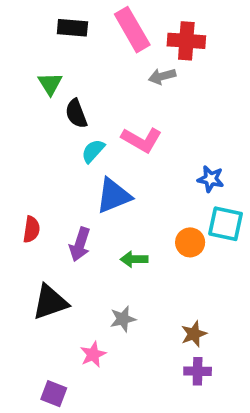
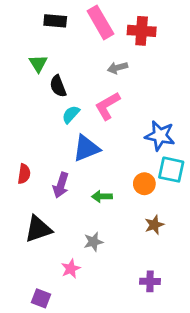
gray arrow: (162, 76) -> (117, 68), moved
pink L-shape: (142, 140) -> (108, 106), turned 120
blue star: (211, 179) -> (160, 136), size x1.5
brown star: (194, 334) -> (154, 225), moved

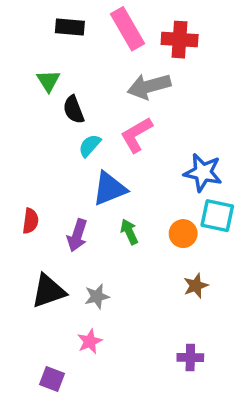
gray arrow: (117, 68) -> (149, 86), size x1.6
green arrow: (102, 196) -> (129, 232), moved, turned 66
gray star: (93, 242) -> (97, 296), moved

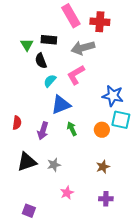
black rectangle: (70, 27) -> (49, 40), moved
brown star: (196, 286) -> (103, 167), moved
pink star: (90, 341) -> (67, 193), moved

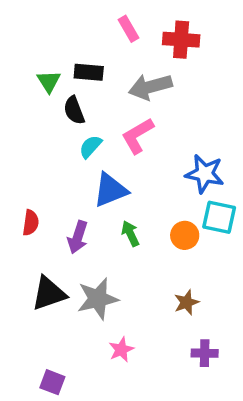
pink rectangle: (71, 16) -> (129, 29), size x0.6
gray star: (54, 165) -> (98, 299), size x1.6
purple cross: (106, 199) -> (205, 353), moved

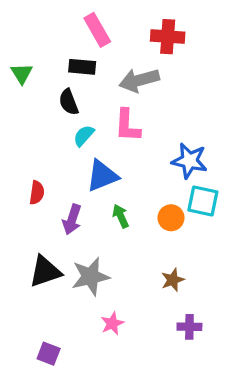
pink rectangle: (129, 29) -> (97, 30), moved, size x1.4
green triangle: (49, 81) -> (22, 74), moved
pink L-shape: (138, 136) -> (127, 126), turned -57
red semicircle: (31, 223) -> (37, 193), moved

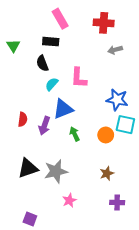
gray arrow: (139, 80) -> (115, 50), moved, size x0.6
purple arrow: (72, 219) -> (44, 126), moved

